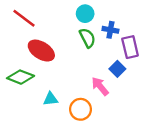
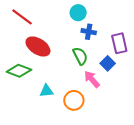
blue cross: (110, 30) -> (89, 32), moved
green semicircle: (87, 38) -> (80, 56), moved

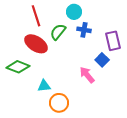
red line: (22, 17) -> (36, 16), moved, turned 35
green semicircle: (80, 56) -> (58, 32), moved, turned -114
orange circle: (74, 100) -> (59, 103), moved

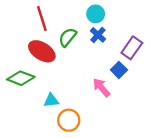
cyan circle: (74, 12) -> (96, 14), moved
blue cross: (84, 30) -> (98, 35), turned 32
purple rectangle: (113, 41) -> (132, 48), turned 48

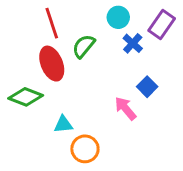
blue cross: (98, 35) -> (133, 43), moved
purple rectangle: (132, 48) -> (162, 25), moved
red ellipse: (42, 51) -> (52, 64), turned 36

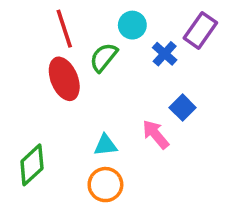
cyan circle: (118, 17) -> (132, 25), moved
green diamond: (26, 97) -> (32, 165), moved, turned -64
cyan triangle: (63, 124) -> (105, 145), moved

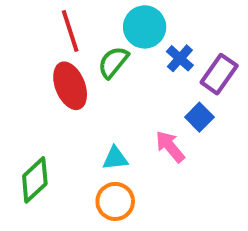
cyan circle: (132, 25) -> (145, 27), size x1.4
purple rectangle: (200, 30) -> (219, 74), moved

